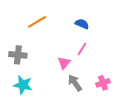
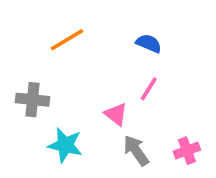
pink triangle: (64, 63) -> (116, 114), turned -32
cyan star: (23, 85) -> (65, 145), moved

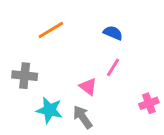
gray arrow: (136, 151) -> (83, 117), moved
pink cross: (187, 151) -> (149, 103), moved

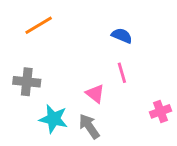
orange line: (51, 30) -> (39, 25), moved
pink line: (113, 67) -> (122, 73), turned -48

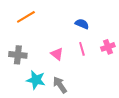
pink triangle: (95, 94) -> (57, 54), moved
pink cross: (161, 111) -> (108, 47), moved

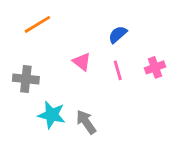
blue semicircle: (82, 24) -> (118, 34), turned -64
pink triangle: (57, 54) -> (82, 62), moved

